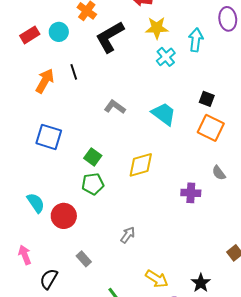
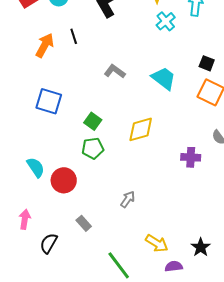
pink arrow: (25, 255) -> (25, 219), turned 30

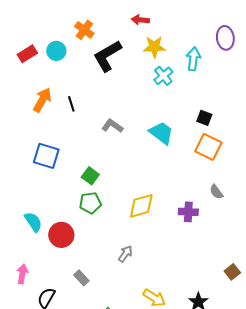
black line: (74, 36) -> (71, 104), moved
yellow diamond: (141, 129) -> (141, 206), moved

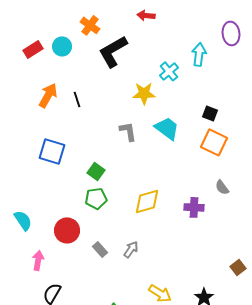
yellow star: (154, 47) -> (144, 93), moved
gray L-shape: (112, 126) -> (128, 131), moved, turned 45
cyan semicircle: (33, 222) -> (23, 220), moved
pink arrow: (22, 274) -> (38, 260), moved
gray rectangle: (81, 278) -> (100, 249), moved

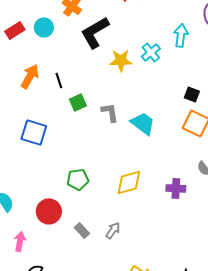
yellow star: (144, 93) -> (121, 60), moved
cyan trapezoid: (167, 128) -> (143, 123), moved
green square: (96, 171) -> (78, 102), moved, turned 30

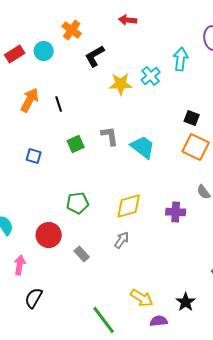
black L-shape: (95, 32) -> (95, 56), size x0.7
green square: (78, 102) -> (76, 144), moved
blue square: (34, 132) -> (34, 156), size x0.6
gray arrow: (113, 230) -> (122, 240), moved

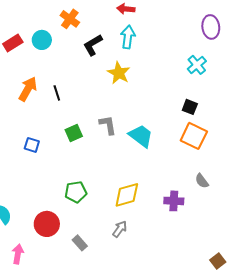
cyan arrow: (181, 59) -> (128, 37), moved
cyan cross: (151, 76) -> (197, 65), moved
yellow star: (121, 84) -> (119, 73), turned 30

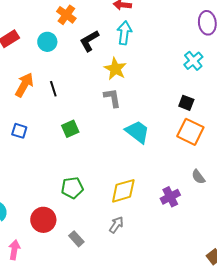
cyan circle: (42, 40) -> (47, 42), moved
gray L-shape: (108, 125) -> (112, 98), moved
blue square: (32, 145) -> (19, 131), moved
purple cross: (174, 201) -> (170, 197), turned -30

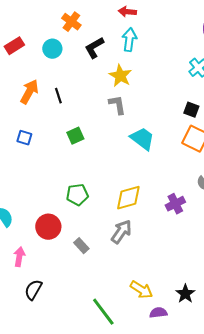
gray arrow: (116, 225) -> (121, 232), size x1.4

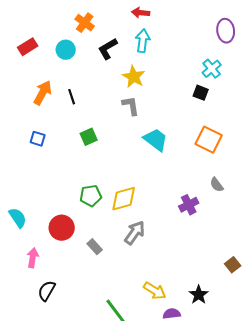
black square: (191, 110) -> (201, 93), moved
yellow diamond: (128, 198) -> (124, 199), moved

